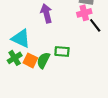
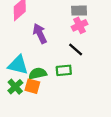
black line: (95, 25) -> (76, 49), moved
green semicircle: (43, 60) -> (38, 73), moved, turned 63

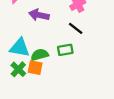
purple arrow: (40, 33) -> (39, 15), turned -48

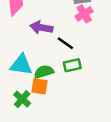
black line: (76, 28) -> (65, 43), moved
green cross: (18, 69) -> (22, 99), moved

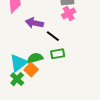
cyan triangle: (21, 65) -> (18, 63), moved, turned -48
orange square: (39, 86) -> (31, 70), turned 32

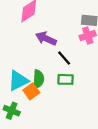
green semicircle: (35, 58) -> (38, 79), turned 98
green cross: (17, 79) -> (12, 111), moved, turned -32

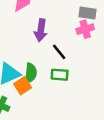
purple arrow: (46, 39) -> (41, 30), turned -108

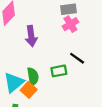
black line: (59, 52) -> (77, 58), moved

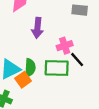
pink cross: (70, 24) -> (65, 46), moved
green rectangle: (59, 71) -> (57, 68), size x1.5

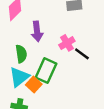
green semicircle: (30, 68) -> (21, 54), moved
green rectangle: (57, 68) -> (46, 71), moved, turned -55

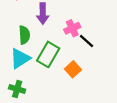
orange square: (34, 85) -> (73, 69), moved

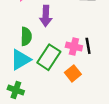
pink cross: (72, 28) -> (74, 46), moved, turned 35
black line: (87, 41) -> (88, 46), turned 35

